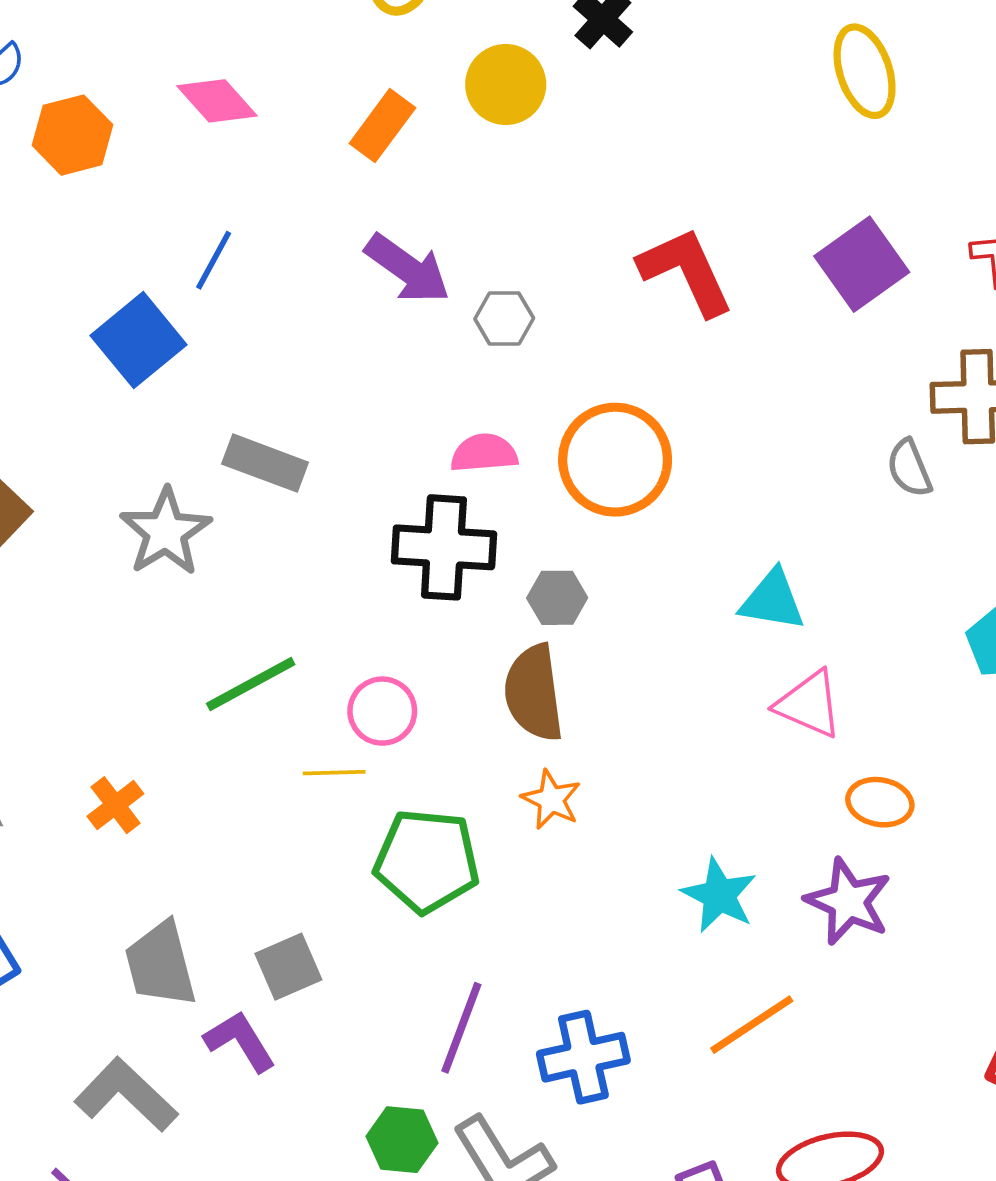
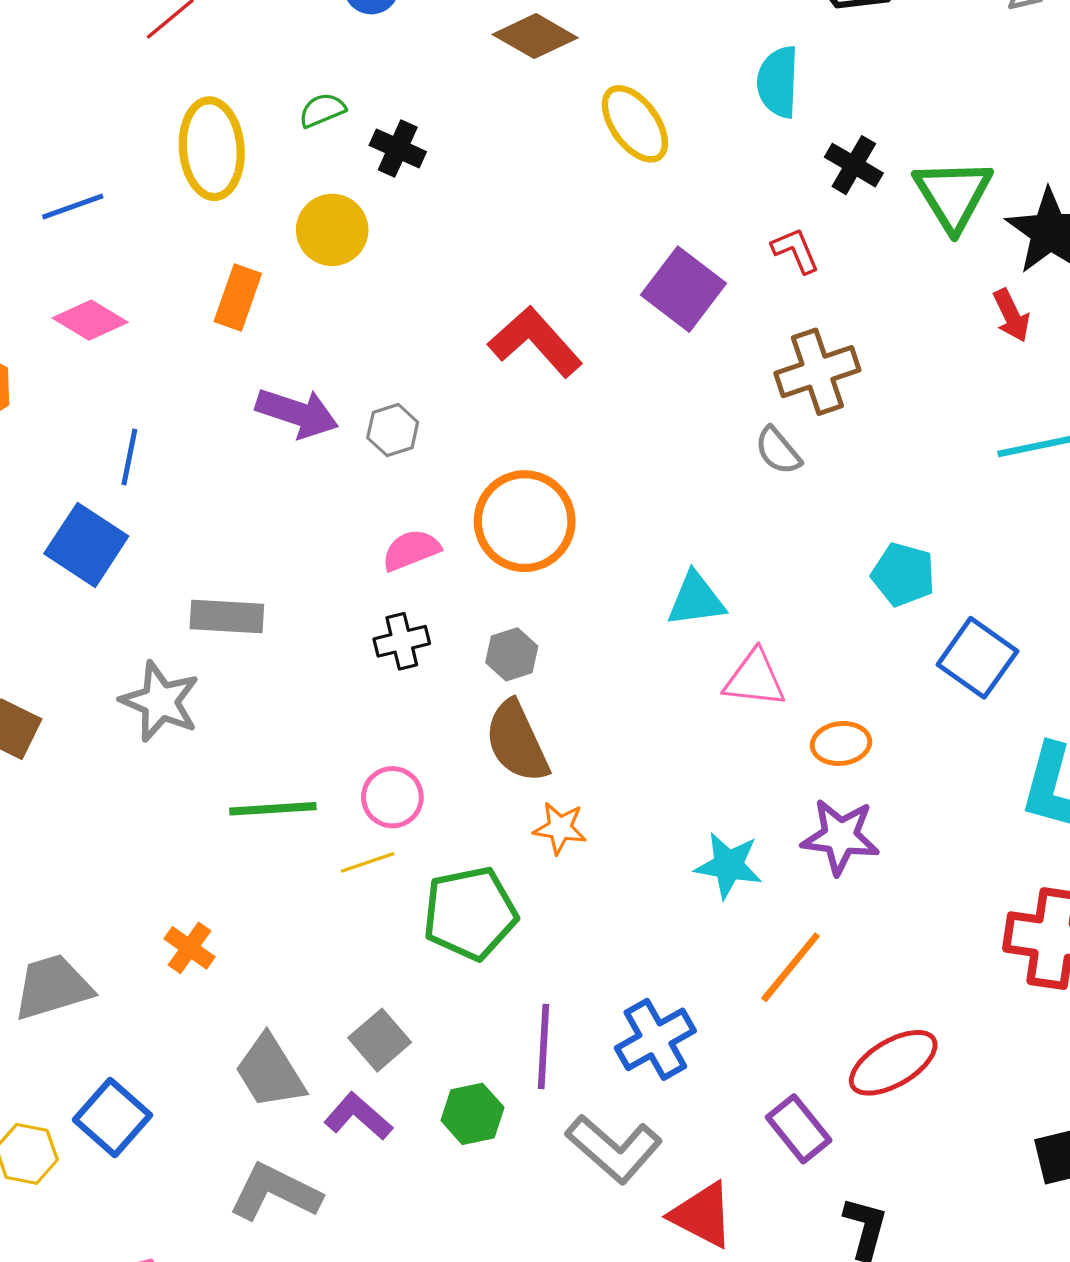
black cross: (444, 547) -> (402, 641), size x0.6
green line: (251, 684) -> (273, 809), turned 42
green hexagon: (402, 1140) -> (472, 1114), moved

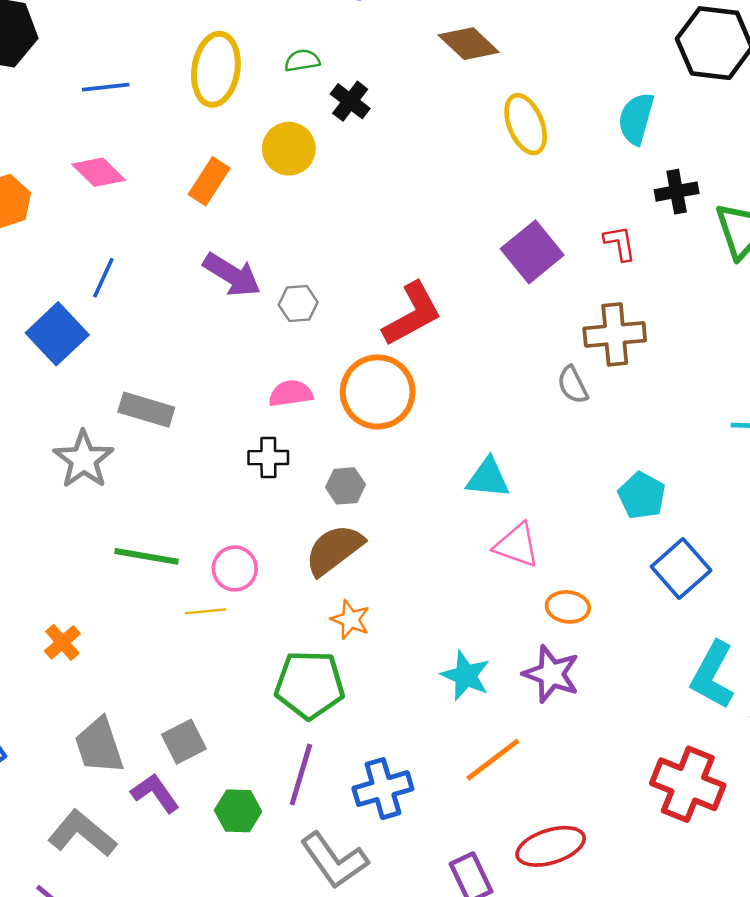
black cross: (854, 165) -> (677, 192), turned 36
red L-shape: (535, 342) -> (412, 314), moved, turned 90
brown semicircle: (517, 742) -> (334, 550), turned 64
green pentagon: (470, 913) -> (310, 685), moved

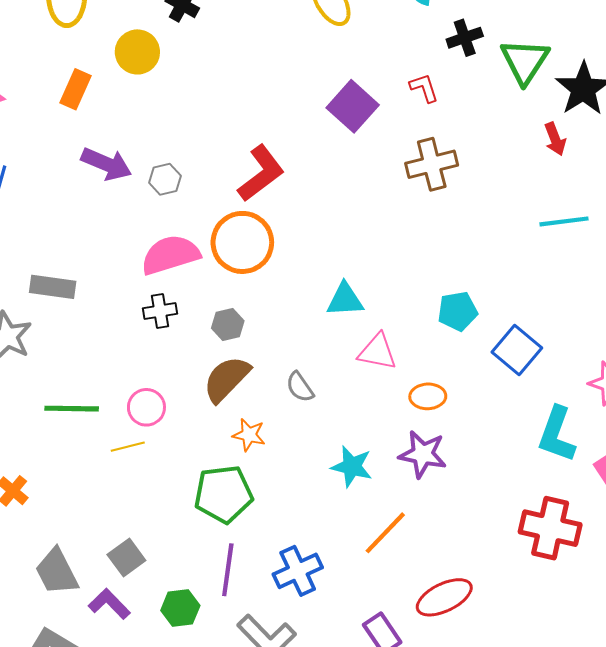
gray semicircle: (573, 385) -> (300, 387), moved
pink semicircle: (291, 393) -> (170, 255), size x1.6
cyan pentagon: (642, 496) -> (458, 311), moved, turned -30

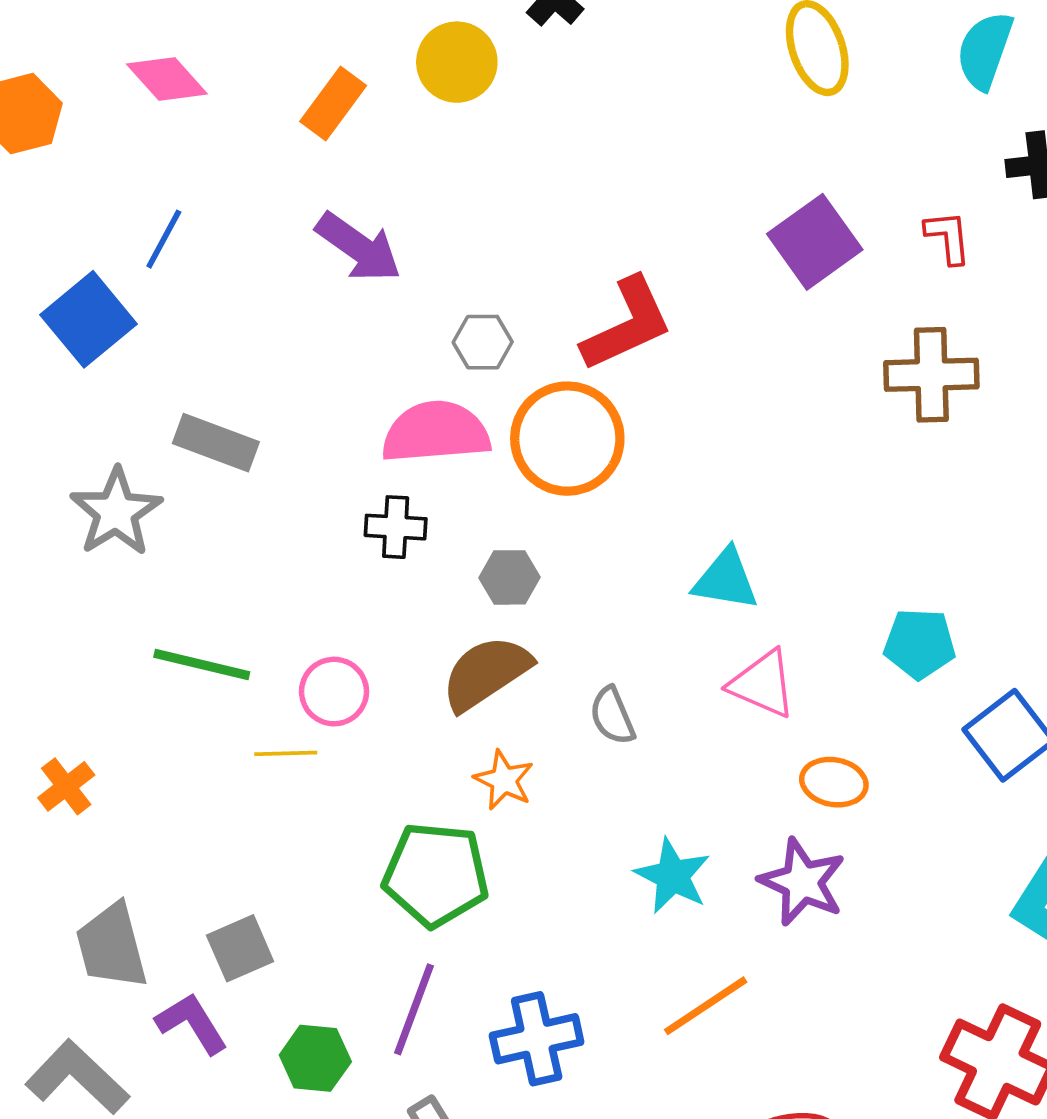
gray hexagon: (165, 179) -> (483, 342), moved

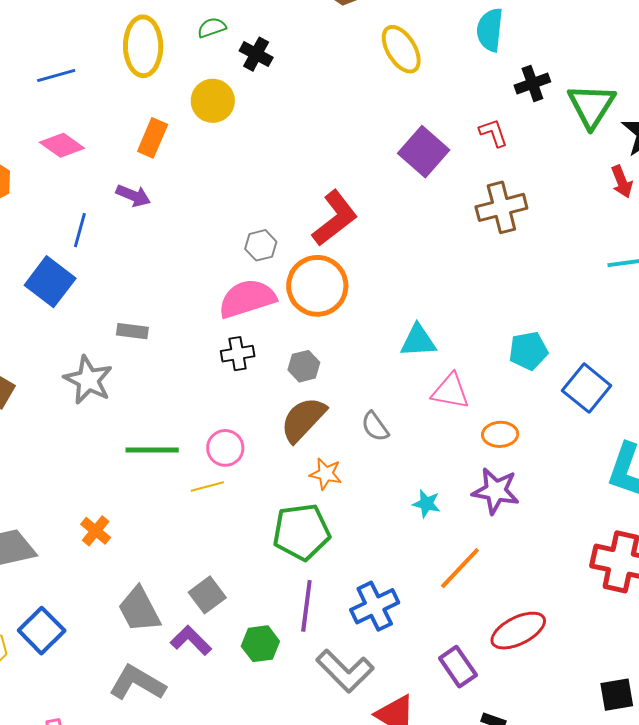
purple arrow: (359, 247) -> (133, 196), moved, size x0.7
gray rectangle: (216, 443) -> (132, 331), size x0.7
cyan star: (673, 876) -> (426, 504), size x0.7

